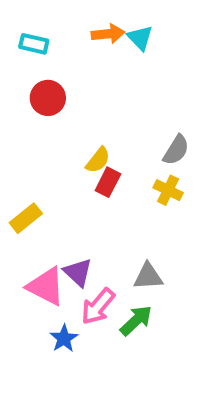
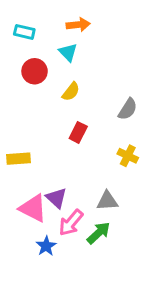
cyan triangle: (140, 38) -> (68, 52), moved
yellow semicircle: (98, 160) -> (71, 92), moved
yellow cross: (168, 190) -> (128, 156), moved
yellow rectangle: (26, 218) -> (18, 159), turned 35

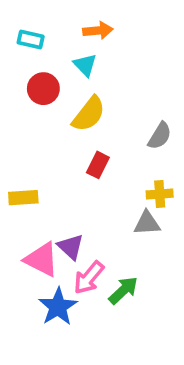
yellow semicircle: (71, 92) -> (89, 114), size x1.5
yellow cross: (128, 156) -> (160, 194), turned -30
gray triangle: (107, 201) -> (147, 223), moved
blue star: (46, 246) -> (58, 307), size x1.5

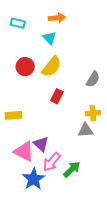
red circle: (43, 89) -> (25, 67), moved

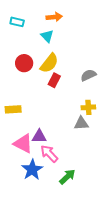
gray semicircle: (93, 79) -> (88, 75), turned -147
red rectangle: (57, 96) -> (54, 80), moved
purple triangle: (41, 144) -> (39, 137), turned -42
pink arrow: (52, 162) -> (49, 154), turned 96
green arrow: (72, 169) -> (67, 177), moved

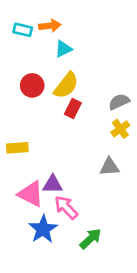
orange arrow: (54, 17) -> (50, 26), moved
cyan triangle: (47, 36) -> (63, 49), turned 48
yellow cross: (88, 107) -> (120, 129), moved, turned -32

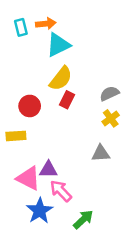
cyan rectangle: (23, 30) -> (21, 27), turned 63
cyan triangle: (63, 49) -> (58, 45), size x1.5
red circle: (32, 85) -> (30, 106), moved

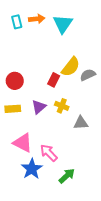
cyan triangle: (58, 45) -> (63, 24), moved, turned -30
yellow semicircle: (61, 79) -> (71, 67), moved
red circle: (30, 106) -> (15, 81), moved
yellow cross: (111, 118) -> (62, 106), moved, turned -32
purple triangle: (48, 170) -> (39, 107), moved, turned -42

